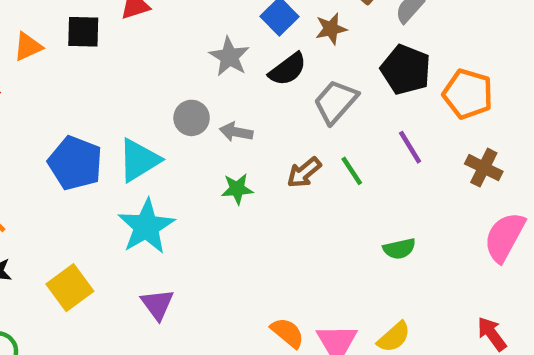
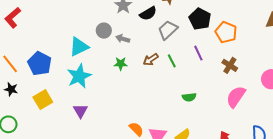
blue pentagon: (75, 163) -> (40, 64), moved

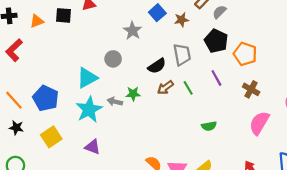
black semicircle: (148, 13) -> (157, 66), moved
gray trapezoid: (168, 30) -> (182, 55), turned 125
gray arrow: (123, 39) -> (115, 102), moved
purple triangle: (80, 111) -> (92, 147), turned -35

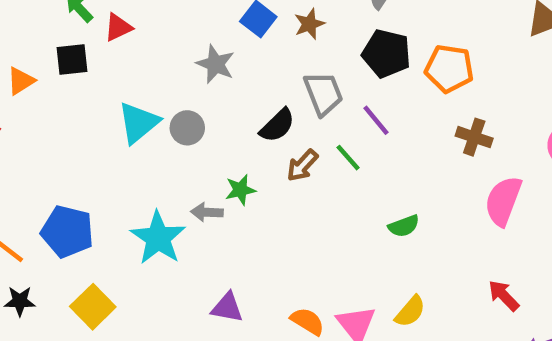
cyan triangle: (87, 78) -> (138, 123), moved
purple line: (216, 78) -> (376, 120), moved
purple triangle: (92, 147) -> (227, 308), moved

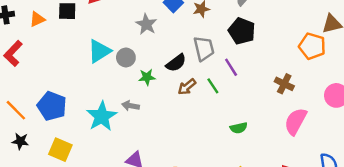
orange pentagon: (449, 69) -> (312, 46), moved
green star: (240, 190) -> (147, 77), moved
yellow square: (93, 307) -> (60, 150), turned -30

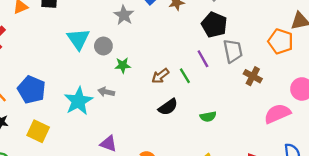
gray trapezoid: (204, 48) -> (233, 51), moved
cyan triangle: (99, 51) -> (78, 39), turned -35
black semicircle: (176, 63) -> (168, 107), moved
pink semicircle: (296, 121) -> (277, 114), moved, turned 36

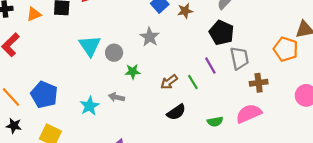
gray star: (124, 15) -> (150, 37), moved
brown cross: (253, 76) -> (259, 83), turned -36
cyan star: (78, 101) -> (90, 106), size x0.7
pink semicircle: (277, 114) -> (249, 114), moved

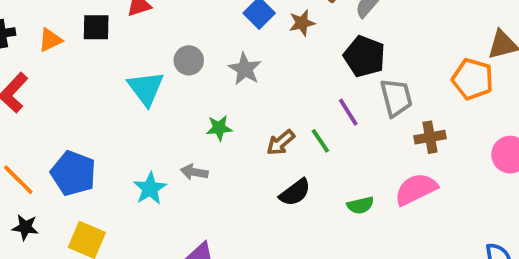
gray circle: (114, 53) -> (189, 60), moved

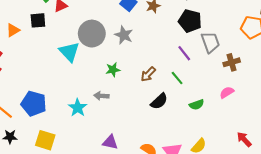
gray circle: (189, 60) -> (92, 34), size x1.6
green line: (320, 141) -> (177, 78), moved
pink semicircle: (416, 189) -> (227, 92), size x0.6

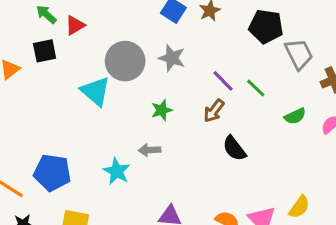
purple line: (184, 53) -> (223, 81), moved
green line: (177, 78) -> (256, 88), moved
black semicircle: (159, 101) -> (234, 148), turned 102
green semicircle: (197, 105) -> (295, 116), moved

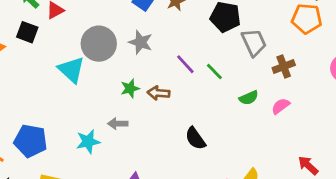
black square: (45, 51) -> (27, 32), turned 30
brown arrow: (214, 111) -> (159, 93), moved, turned 55
black semicircle: (234, 148) -> (195, 138), moved
cyan star: (117, 171) -> (88, 142), turned 30

